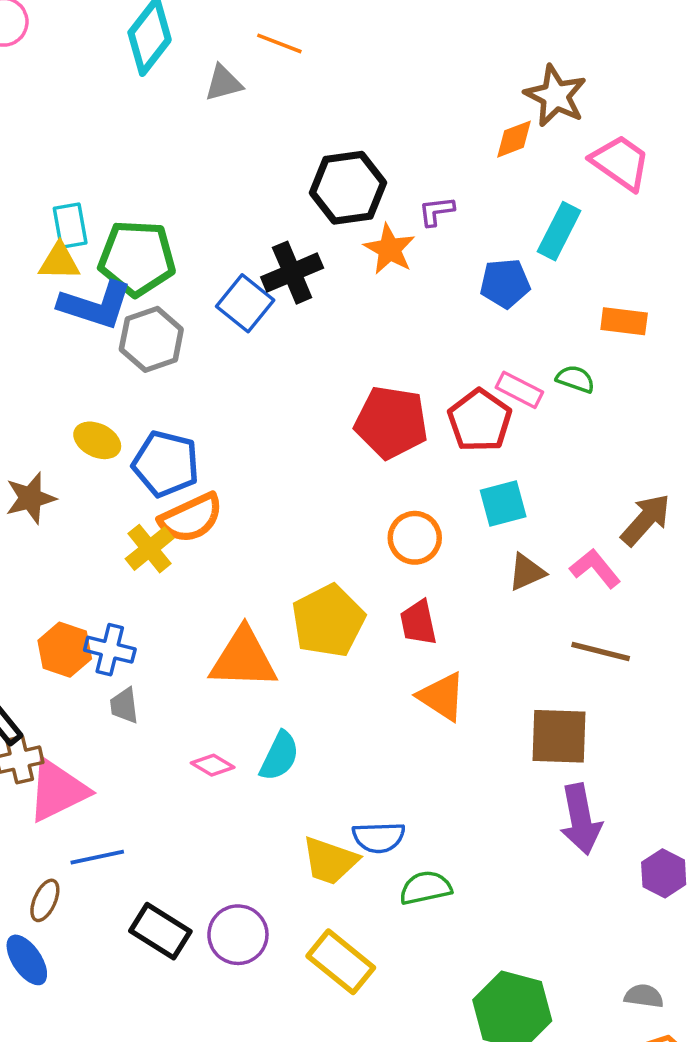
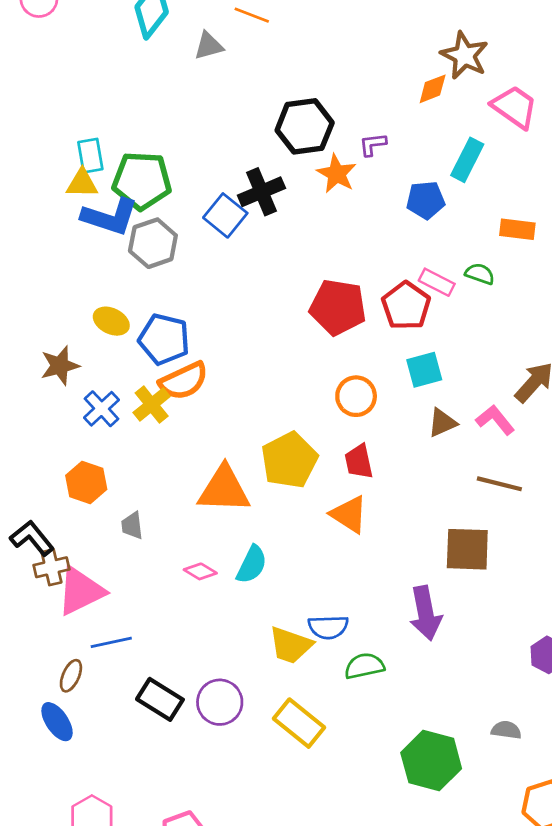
blue cross: (110, 650) -> (102, 409), moved, turned 33
orange triangle: (442, 697) -> (349, 514), moved
purple arrow: (581, 819) -> (426, 613), moved
gray semicircle: (644, 996) -> (506, 730), moved

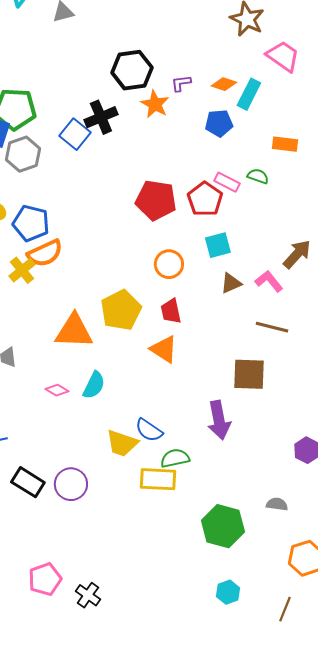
orange diamond: (433, 89) -> (224, 84), moved, turned 40
blue semicircle: (328, 627) -> (149, 430), turned 36
yellow rectangle: (299, 723) -> (158, 479), moved, turned -36

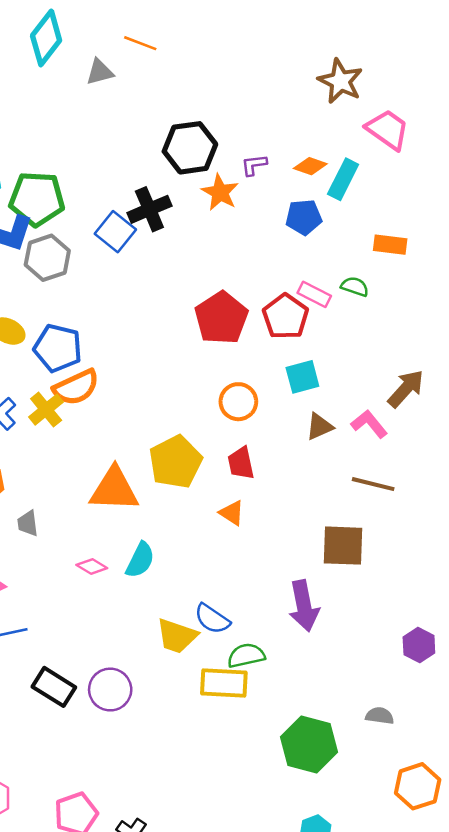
red pentagon: (156, 200) -> (221, 318), turned 30
orange triangle: (164, 349) -> (232, 513), size x0.7

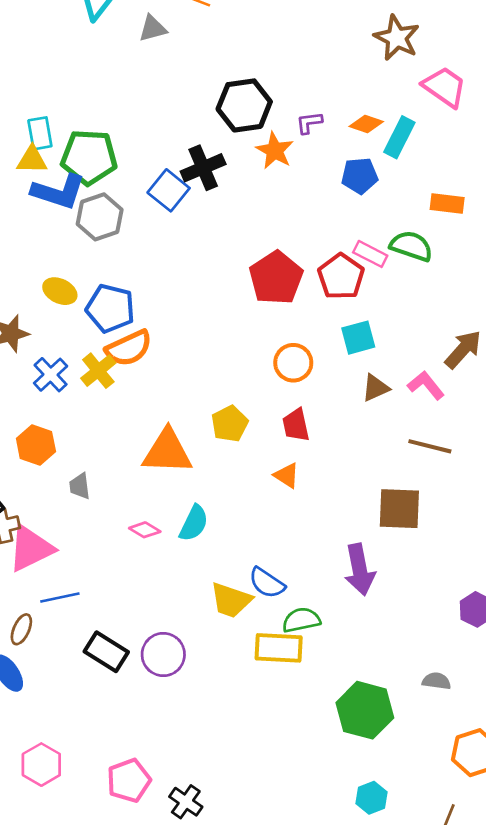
green semicircle: (355, 287) -> (411, 246), size x1.5
yellow pentagon: (176, 462) -> (230, 424), size x0.7

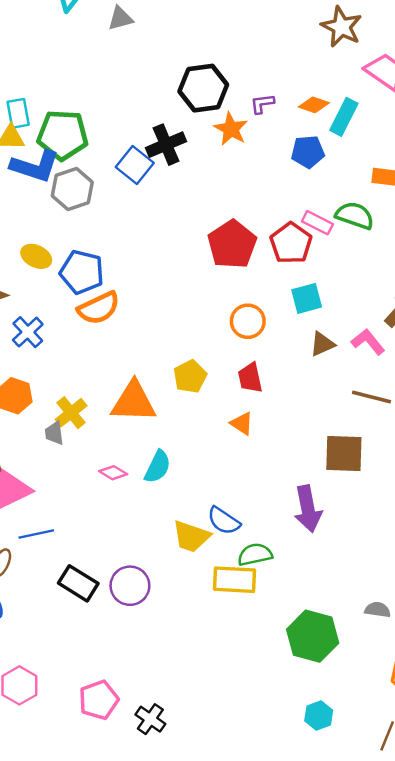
yellow cross: (98, 371) -> (71, 413), moved

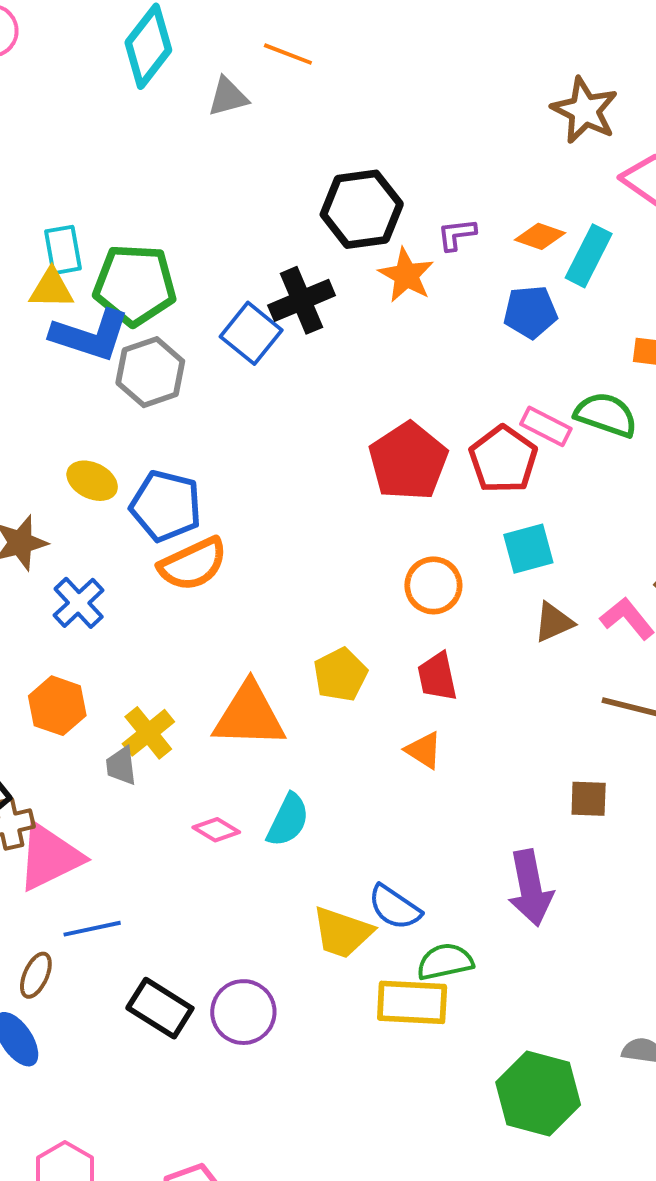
brown square: (344, 453) -> (589, 799), size x0.6

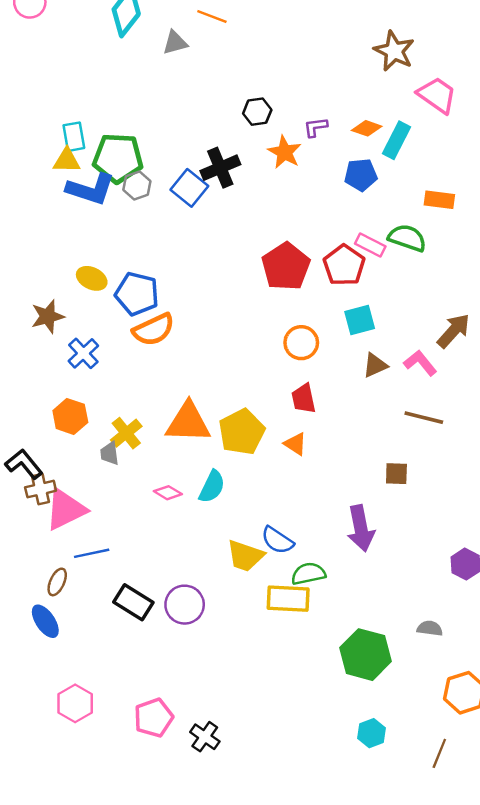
black hexagon: (362, 209) -> (257, 112), size x0.6
gray hexagon: (150, 372) -> (137, 186), moved, size x0.7
yellow pentagon: (340, 675) -> (242, 432), moved, size x1.4

